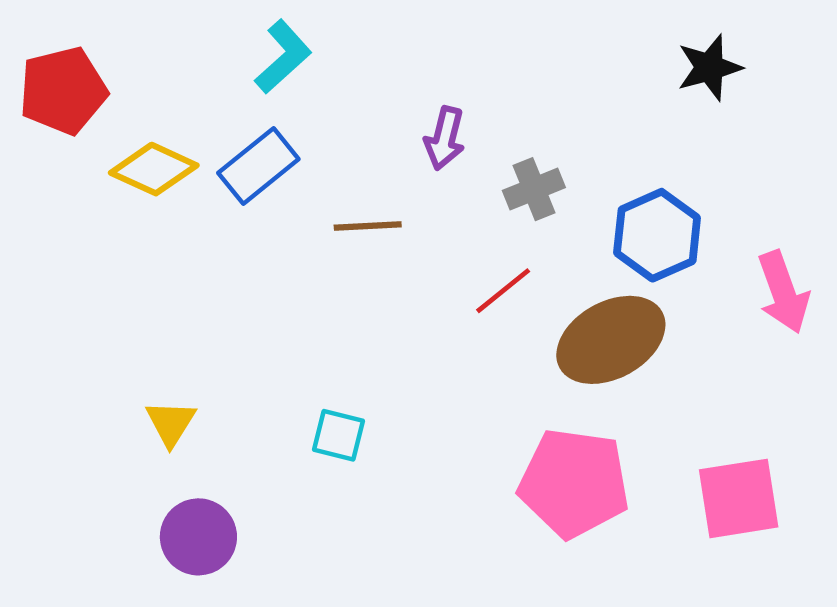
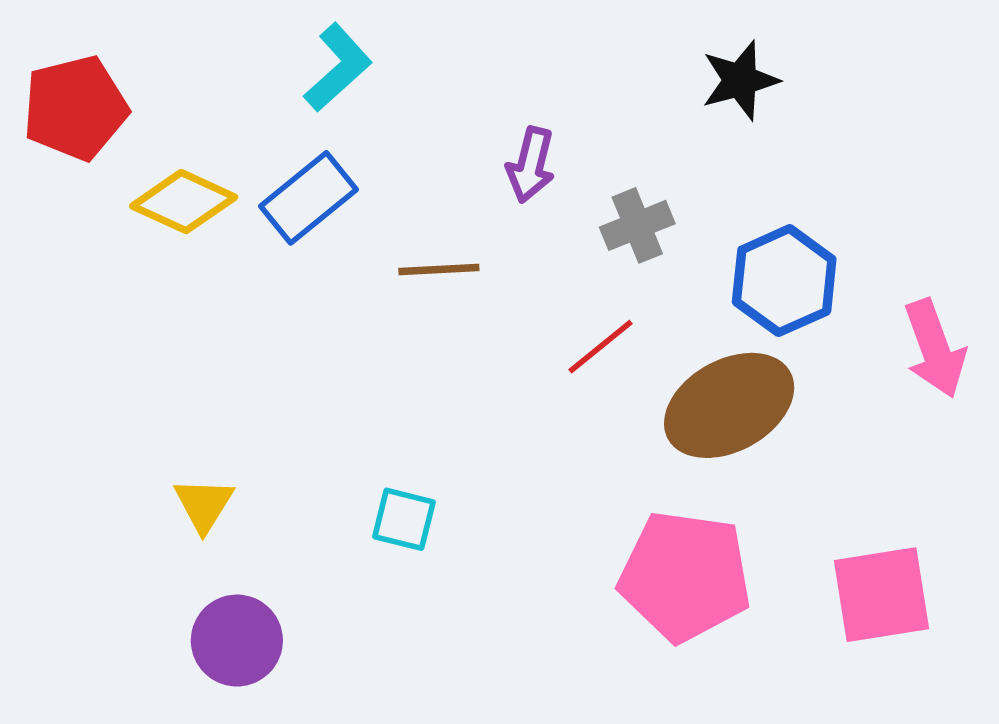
black star: (709, 67) -> (740, 80), moved

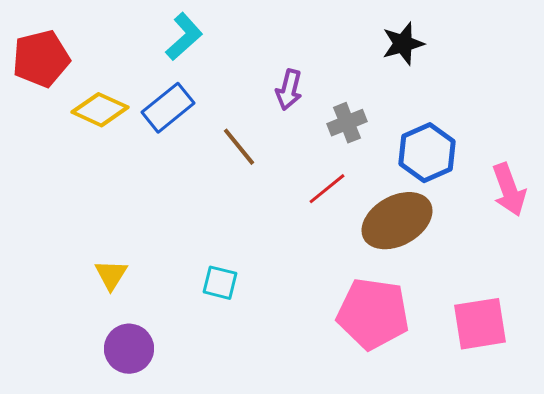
brown line: (439, 270) -> (239, 147), turned 54

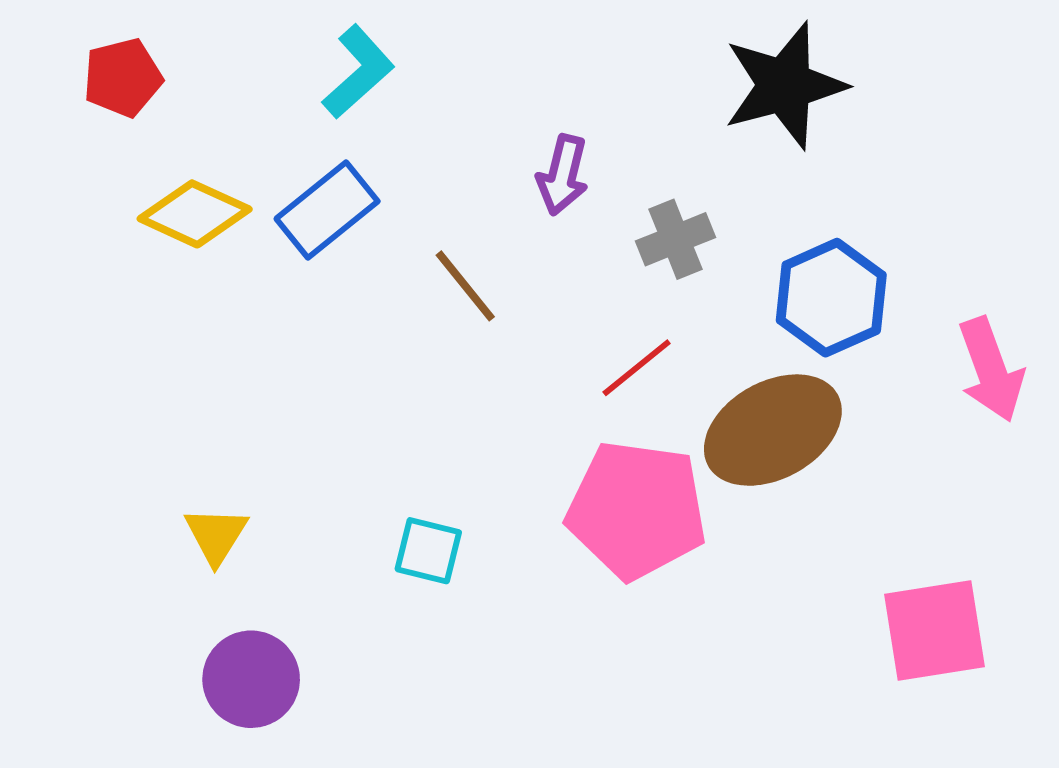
black star: (403, 44) -> (785, 85), size x1.5
red pentagon: (41, 59) -> (123, 78), moved, size x0.7
pink pentagon: (373, 314) -> (637, 510), moved

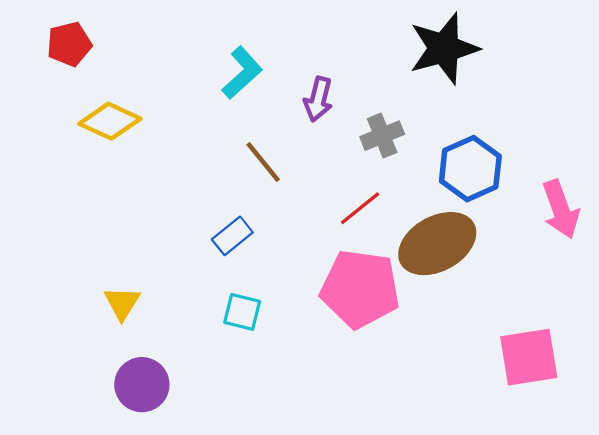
cyan L-shape: (358, 72) -> (242, 73), moved
blue rectangle: (327, 210) -> (232, 236), moved, size x0.7

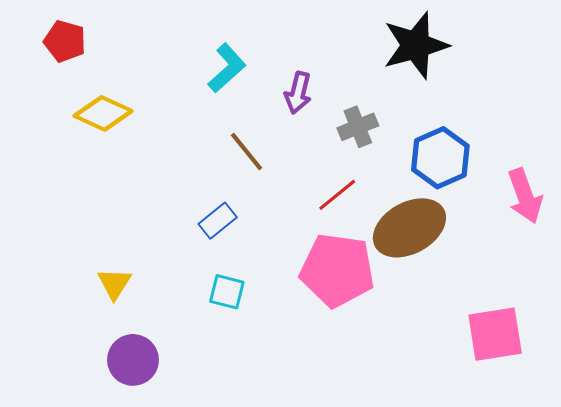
red pentagon: (69, 44) -> (65, 41), turned 30

